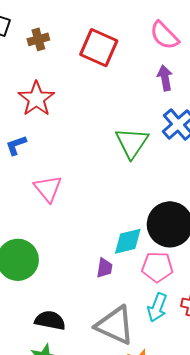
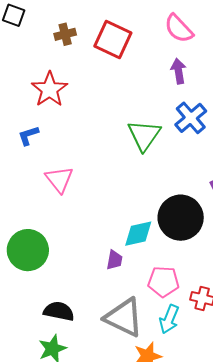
brown cross: (38, 39) -> (65, 34), moved
pink pentagon: (157, 267) -> (163, 282), moved
cyan arrow: (157, 307) -> (169, 319), moved

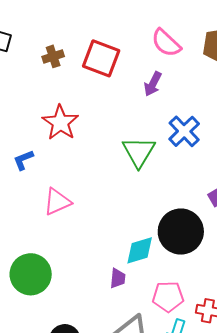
purple arrow: (179, 71) -> (153, 84), moved, turned -140
red star: (50, 89) -> (60, 123), moved
pink triangle: (59, 179) -> (57, 202), turned 48

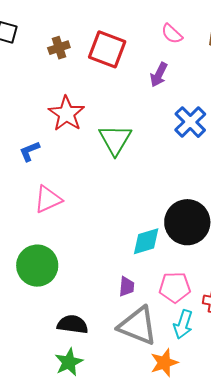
pink semicircle: (166, 43) -> (172, 34), size x0.7
green triangle: (139, 152) -> (115, 140), moved
pink triangle: (57, 202) -> (48, 199), moved
purple trapezoid: (118, 278) -> (127, 287), moved

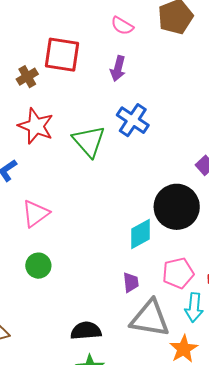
brown cross: (59, 48) -> (27, 77), moved
blue cross: (190, 122) -> (133, 120), moved
green circle: (37, 266) -> (38, 266), moved, size x0.6

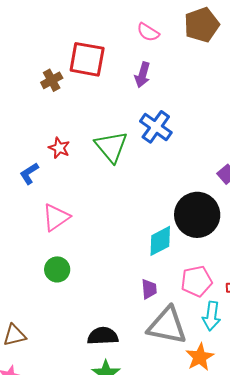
red star: (36, 126) -> (59, 148), moved, size x0.6

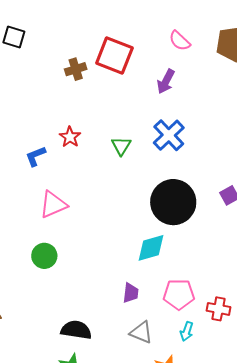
green triangle: (111, 147) -> (121, 146), size x0.6
black circle: (197, 215) -> (173, 202), moved
cyan arrow: (212, 316) -> (187, 331), size x0.7
gray triangle: (167, 326) -> (141, 332), size x0.6

